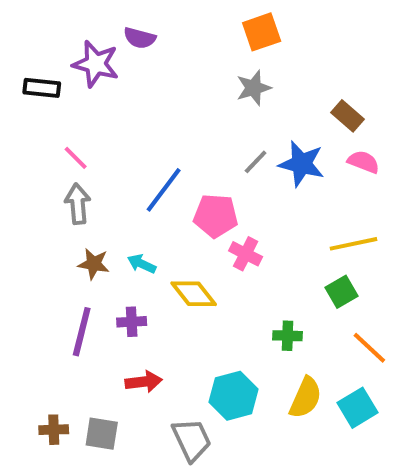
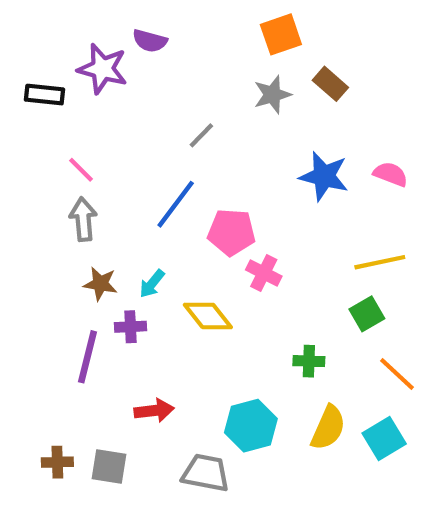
brown rectangle: (347, 116) -> (330, 84), moved
gray line: (256, 162) -> (201, 135), moved
cyan arrow: (142, 264) -> (152, 284), turned -76
purple cross: (132, 322) -> (130, 327), moved
gray trapezoid: (192, 440) -> (206, 473), turned -54

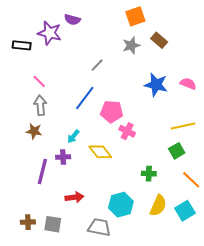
brown star: (100, 284) -> (34, 131), moved

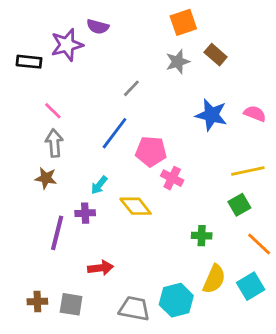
purple star: (50, 33) -> (67, 45), turned -30
cyan hexagon: (121, 205) -> (176, 300), moved

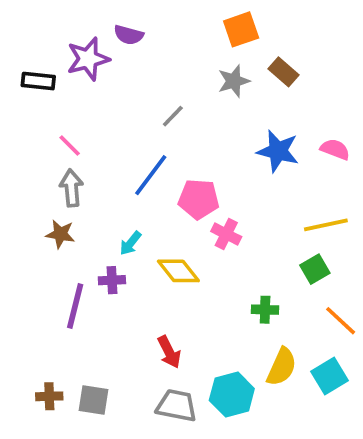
red arrow: (101, 268) -> (169, 352), moved, turned 70

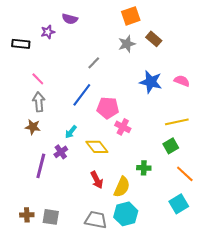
purple star: (88, 59) -> (48, 32), size x0.6
purple cross: (112, 280) -> (61, 152), turned -32
red arrow: (169, 352) -> (97, 180), moved
yellow semicircle: (282, 367) -> (122, 187), moved

